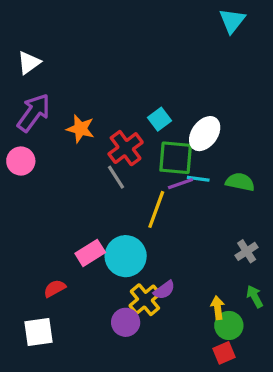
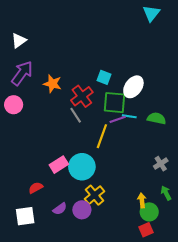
cyan square: (159, 119) -> (104, 77), turned -32
purple semicircle: (164, 290) -> (60, 209), moved

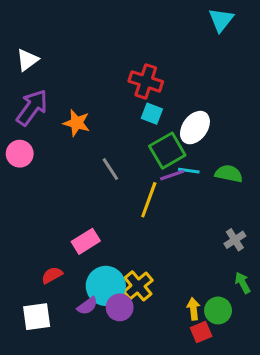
red cross: (82, 96) -> (146, 81), moved, turned -35
green square: (114, 103) -> (167, 151), turned -35
cyan circle: (82, 167) -> (106, 286), moved
yellow arrow: (142, 200) -> (193, 309), moved
red square: (146, 230) -> (201, 332), moved

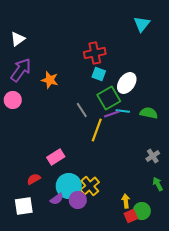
cyan triangle: (221, 20) -> (142, 24), moved
red cross: (146, 81) -> (95, 53), turned -30
gray line: (110, 169) -> (82, 110), moved
green circle: (218, 310) -> (142, 211), moved

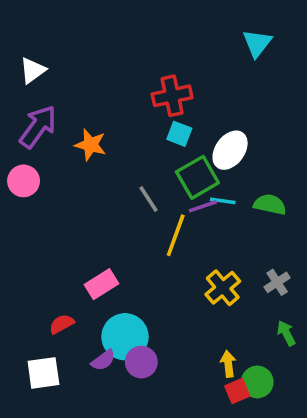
yellow cross: (90, 186) -> (223, 288), moved

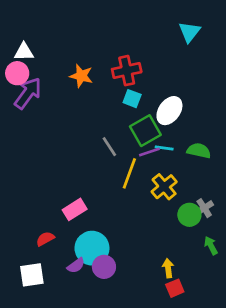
white triangle: (33, 70) -> (24, 52), turned 35
orange star: (91, 145) -> (81, 76), moved
pink circle: (24, 181) -> (17, 73), moved
yellow cross: (223, 288) -> (164, 187), moved
green circle: (257, 382) -> (189, 215), moved

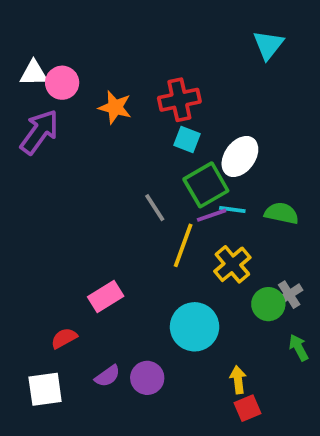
pink circle: (17, 73) -> (62, 83), moved
cyan circle: (92, 248) -> (195, 327), moved

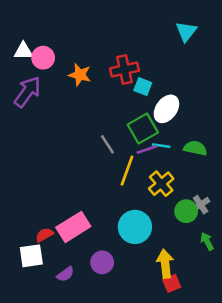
cyan square: (187, 139) -> (143, 87), moved
pink rectangle: (106, 297) -> (73, 227), moved, size x1.4
purple semicircle: (107, 376) -> (65, 274), moved
yellow arrow: (238, 380) -> (165, 264), size x1.5
white square: (45, 389) -> (31, 256), moved

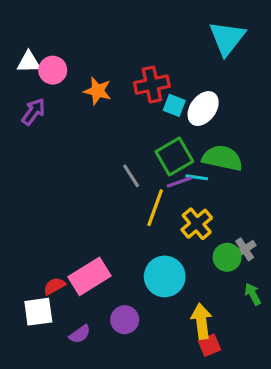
cyan triangle: (186, 31) -> (227, 38), size x1.4
purple arrow: (27, 92) -> (34, 112), size x0.7
white ellipse: (166, 109) -> (203, 109), moved
green semicircle: (195, 148) -> (222, 158), moved, size x1.4

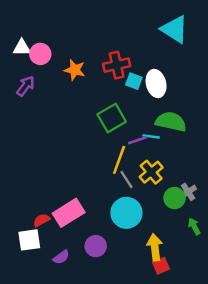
cyan triangle: (227, 38) -> (175, 29), turned -36
white ellipse: (203, 109) -> (156, 84), turned -50
green square: (174, 157) -> (112, 118), moved
gray line: (131, 176) -> (126, 180), moved

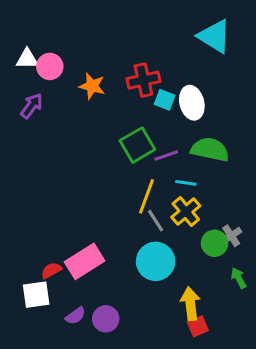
cyan line: (151, 136) -> (186, 183), moved
purple line: (138, 140) -> (166, 156), moved
purple circle: (96, 246) -> (106, 319), moved

